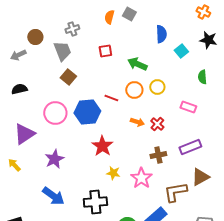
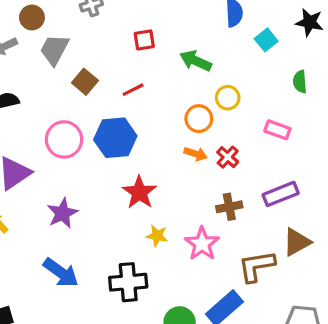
gray trapezoid: (62, 51) -> (54, 50), moved, turned -130
orange circle: (134, 90) -> (199, 119), moved
red line: (111, 98) -> (133, 90), moved, turned -48

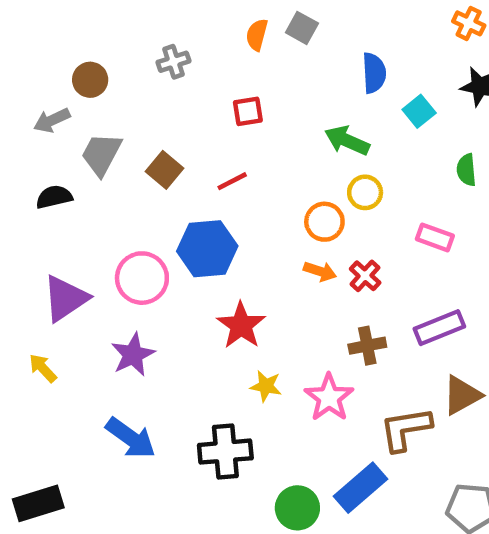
gray trapezoid: (54, 50) -> (101, 154), moved
green arrow: (196, 61) -> (347, 141), moved
pink circle: (64, 139) -> (142, 278), moved

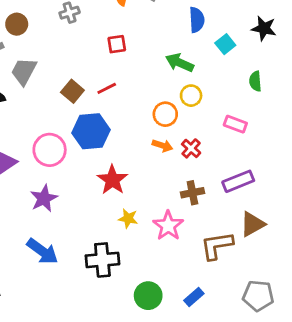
brown square: (164, 170) -> (72, 91), moved
blue rectangle: (361, 488) -> (194, 297), moved, size x0.6

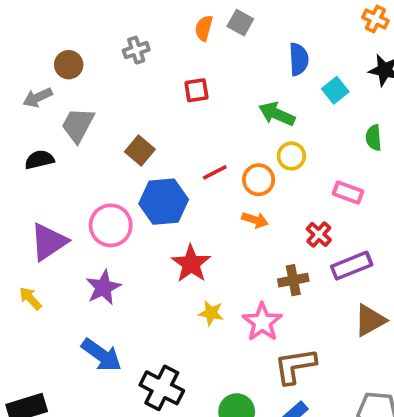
red line: (107, 88) -> (215, 172), moved
red cross: (191, 148) -> (319, 234), moved
brown L-shape: (217, 246) -> (295, 366), moved
black cross: (102, 260) -> (162, 388), moved, turned 32

